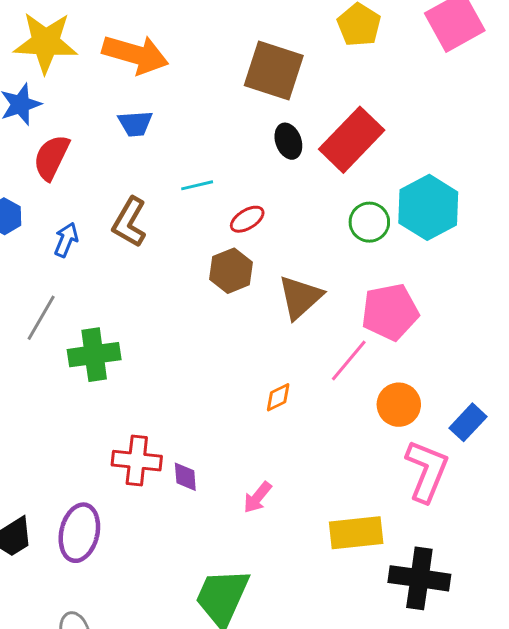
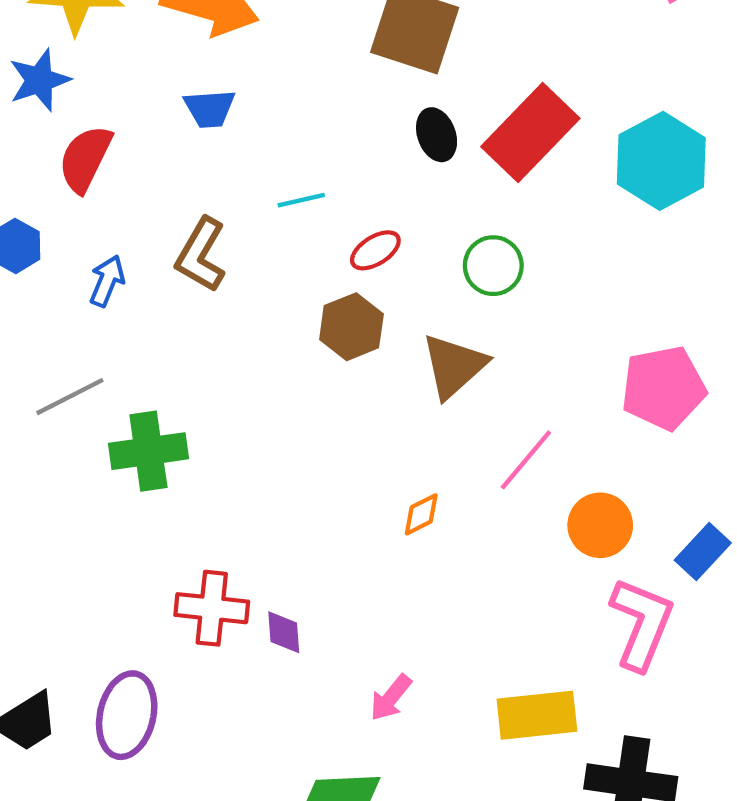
cyan hexagon: (428, 207) -> (661, 161), moved
green circle: (369, 222) -> (493, 266), moved
pink pentagon: (390, 312) -> (663, 388), moved
gray line: (41, 318) -> (70, 397), turned 33
pink arrow: (257, 497) -> (391, 698), moved

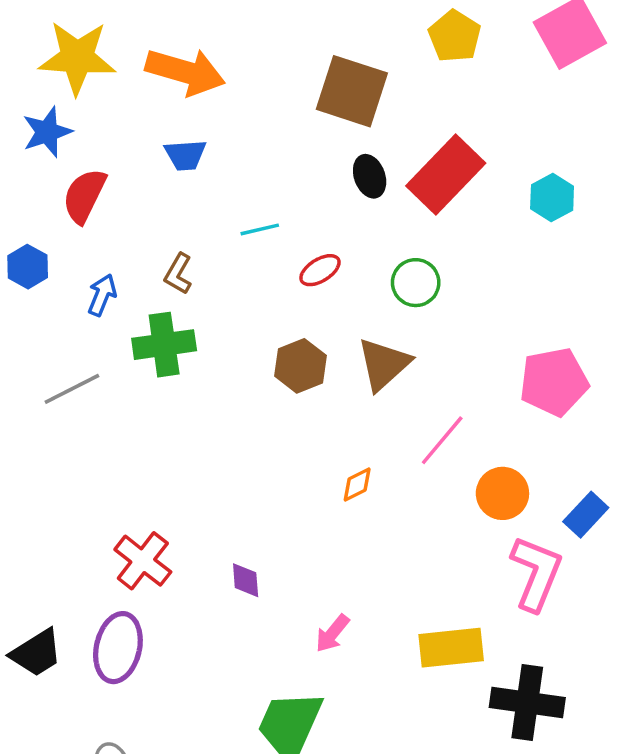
cyan hexagon: (661, 161) -> (552, 198), size x0.6
brown L-shape: (201, 255) -> (178, 274), size x0.7
brown hexagon: (351, 327) -> (300, 366), moved
green cross: (148, 451) -> (164, 345), moved
red cross: (212, 608) -> (143, 561), moved, turned 32

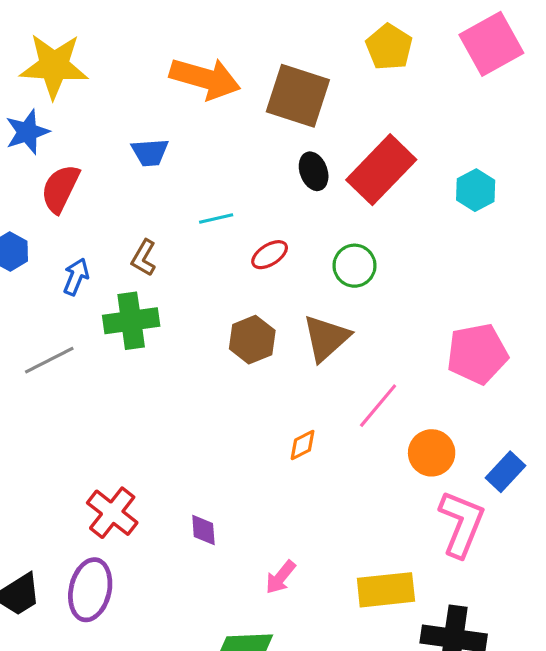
orange arrow: (185, 72) -> (205, 78), moved

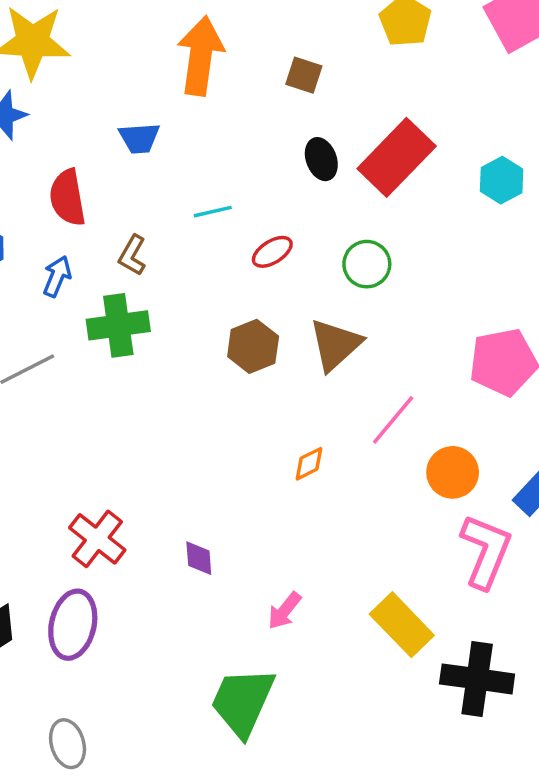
orange arrow: (205, 78) -> (201, 56), turned -98
brown square: (298, 96) -> (304, 75), size x0.5
red semicircle: (60, 189) -> (68, 198), moved, turned -36
yellow rectangle: (386, 590) -> (402, 625), turned 52

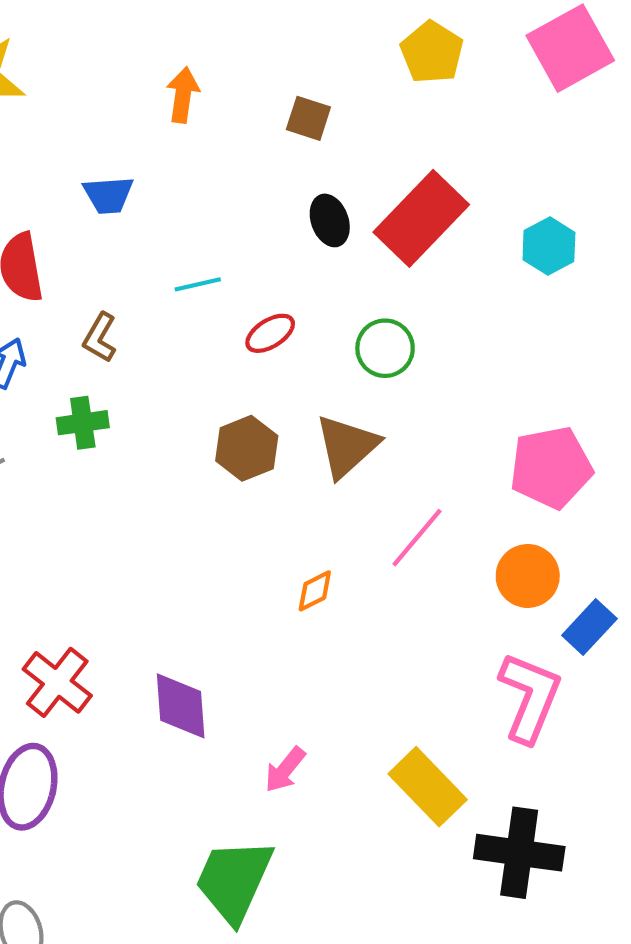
orange arrow: (201, 56) -> (183, 95), size x0.6
green cross: (118, 325) -> (83, 423), size x0.7
orange circle: (453, 472) -> (528, 576), moved
purple diamond: (199, 558) -> (181, 706), size x1.6

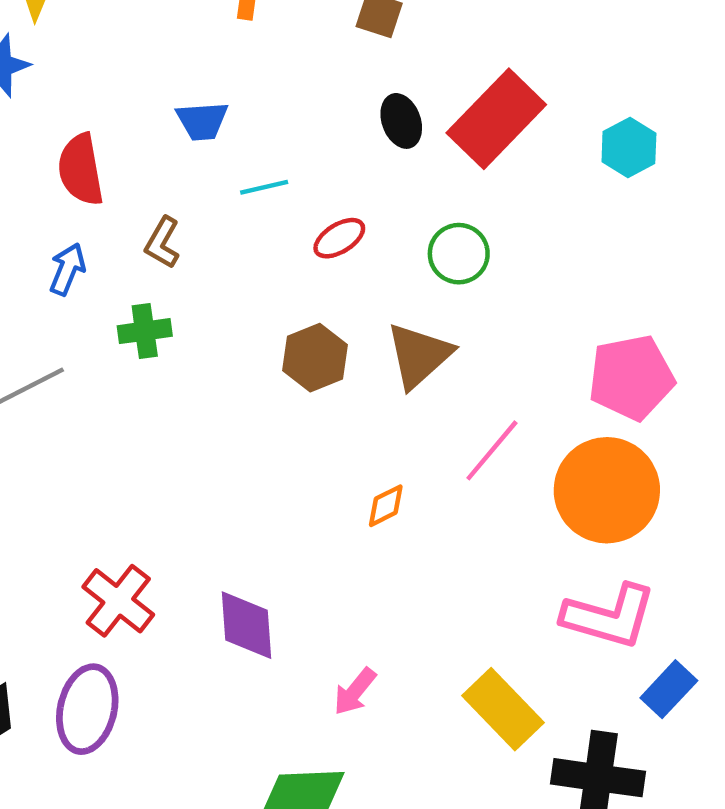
blue trapezoid: (108, 195) -> (202, 121), moved
orange circle: (528, 576) -> (607, 490), size x1.6
blue rectangle: (589, 627) -> (669, 689), moved
pink L-shape: (530, 697) -> (609, 616), turned 84

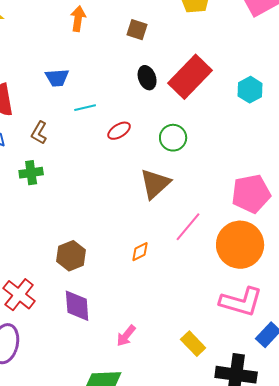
brown hexagon: (315, 358) -> (71, 256), moved
yellow rectangle: (503, 709) -> (193, 344), size x0.7

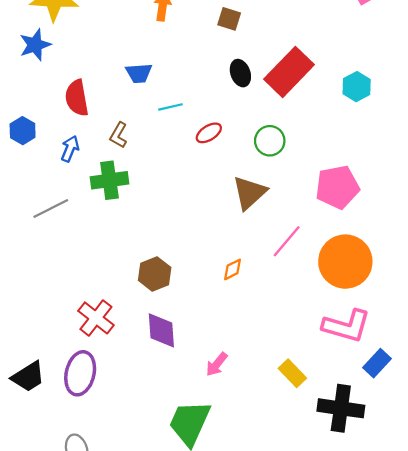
green cross: (31, 173) -> (109, 180), size x1.4
pink pentagon: (251, 194) -> (337, 187), moved

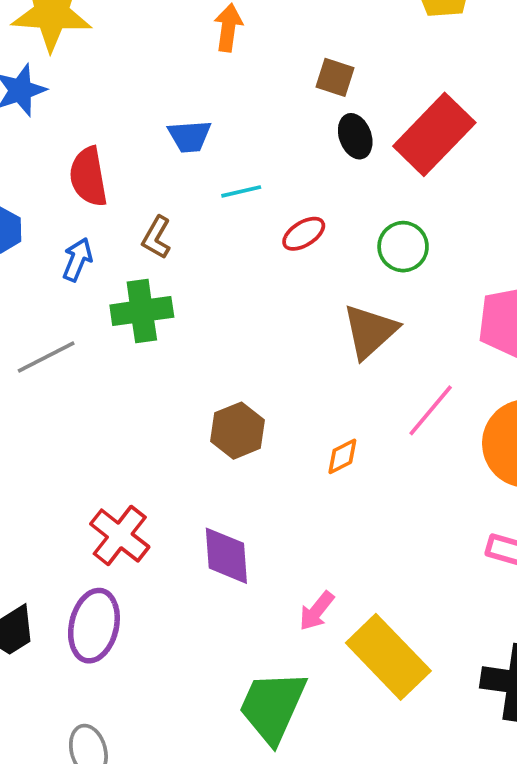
brown square: (229, 19) -> (335, 77), moved
brown hexagon: (155, 274) -> (237, 431), moved
yellow rectangle: (292, 373) -> (388, 657), moved, size x1.8

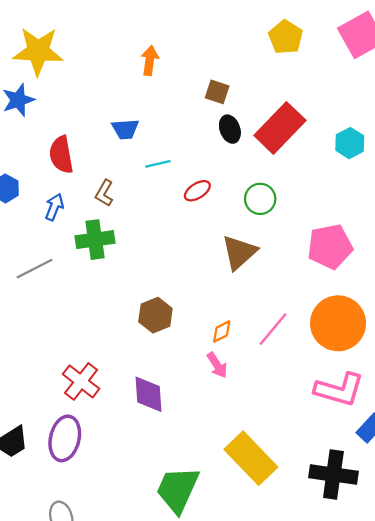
pink line: (431, 410) -> (273, 329), moved
pink arrow: (317, 611) -> (217, 365), moved, turned -72

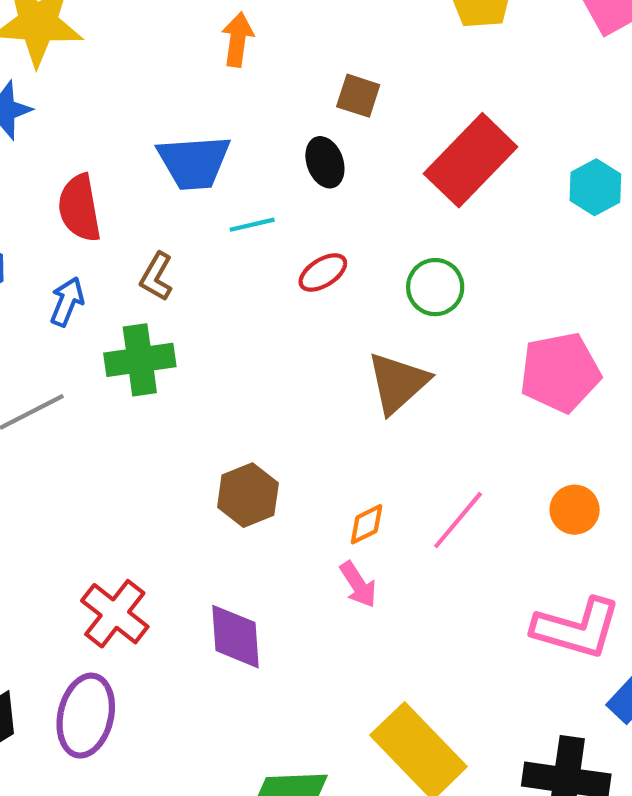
blue trapezoid: (125, 129) -> (194, 162), size x1.5
black ellipse: (230, 129) -> (325, 162), moved
orange circle: (338, 323) -> (575, 510), size x0.5

